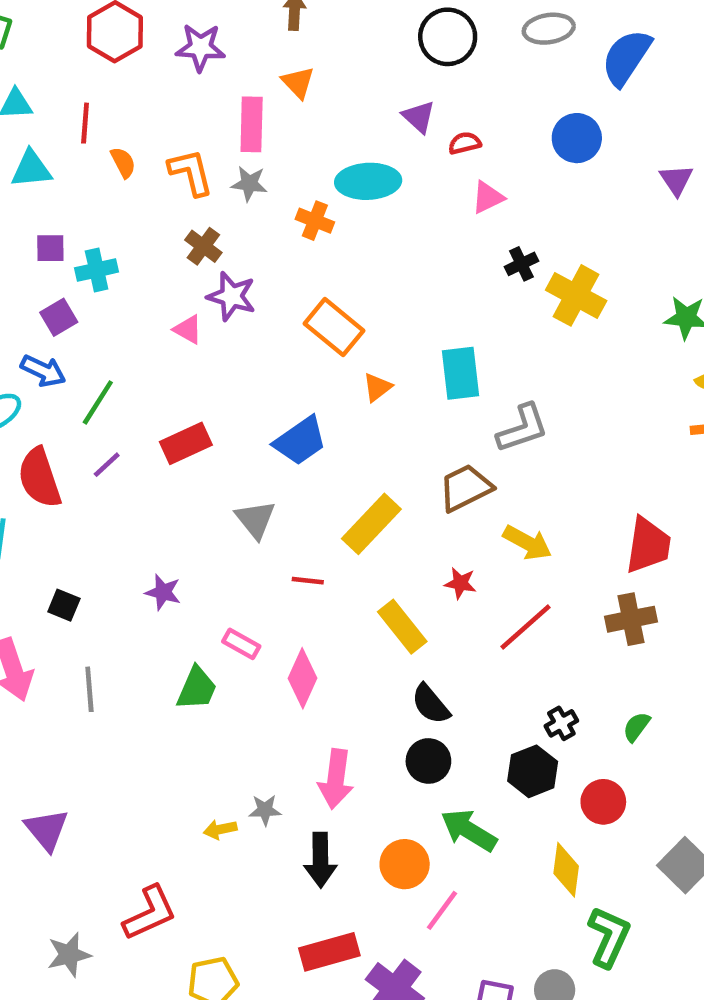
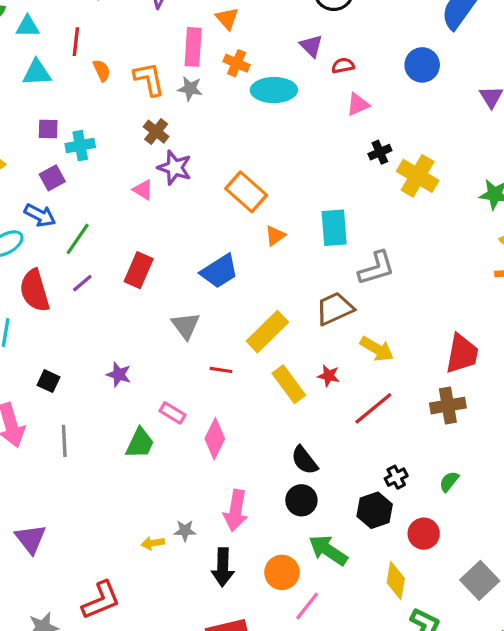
orange cross: (315, 221) -> (237, 63), moved
red rectangle: (186, 443) -> (139, 270), turned -44
yellow rectangle: (402, 627) -> (289, 384), moved

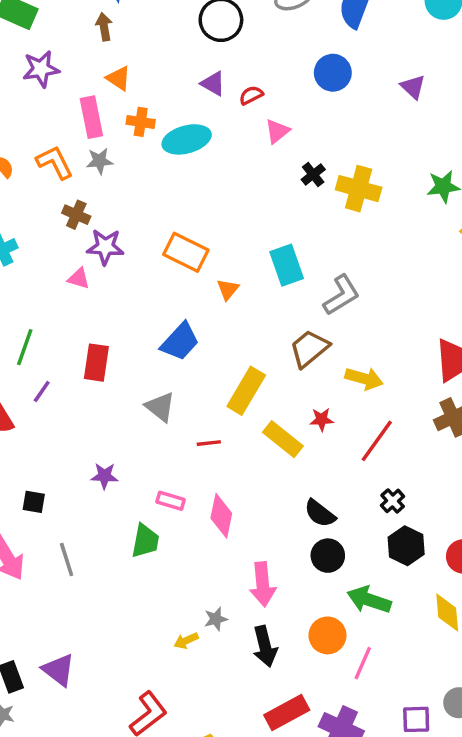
black cross: (396, 477) -> (393, 501), moved

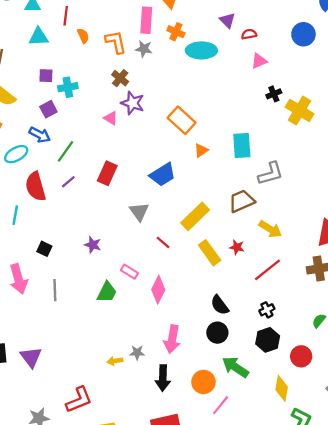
red line: (209, 443) -> (163, 242), turned 32

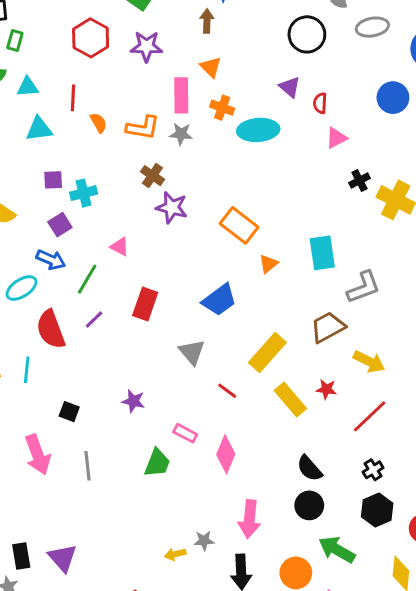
red semicircle: (249, 34) -> (320, 103), turned -72
orange L-shape: (116, 42) -> (143, 128), turned 115
pink triangle: (111, 118) -> (120, 247), moved

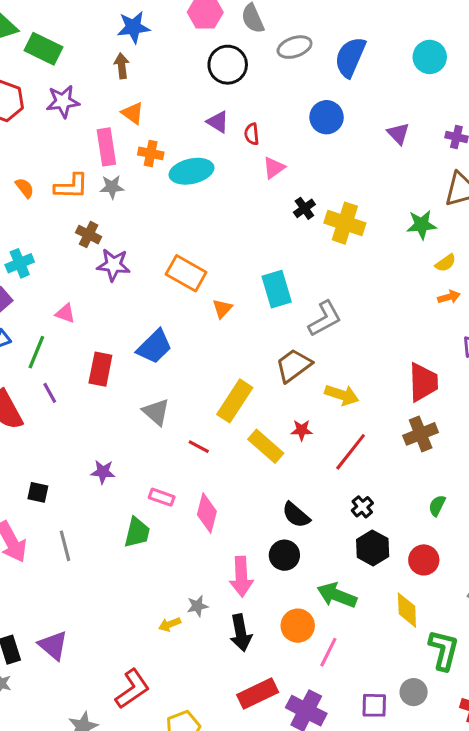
blue trapezoid: (219, 300) -> (154, 347), moved
purple line: (94, 319) -> (50, 393), turned -66
black circle: (309, 505) -> (284, 555), moved

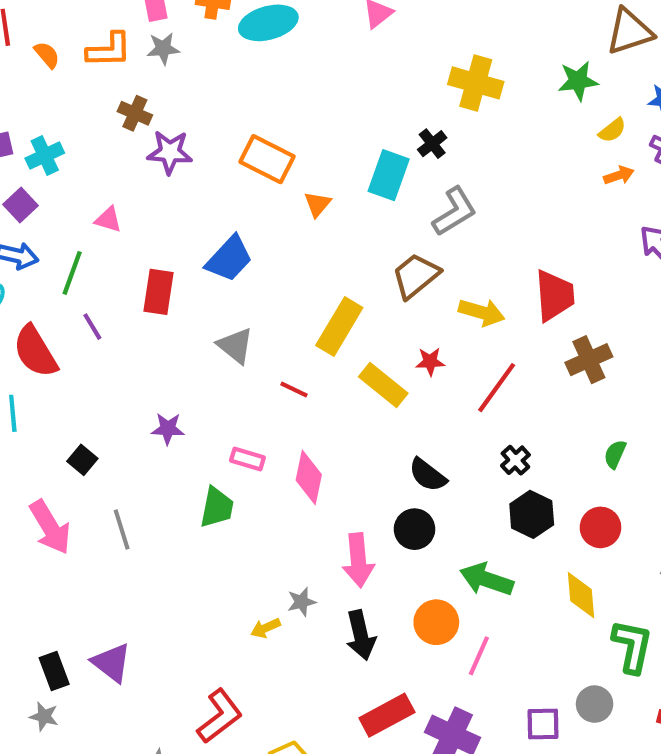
black cross: (304, 208) -> (432, 144), moved
cyan rectangle: (277, 289) -> (389, 175), turned 39
red trapezoid: (423, 382) -> (555, 296), moved
black square: (38, 492) -> (82, 460), turned 30

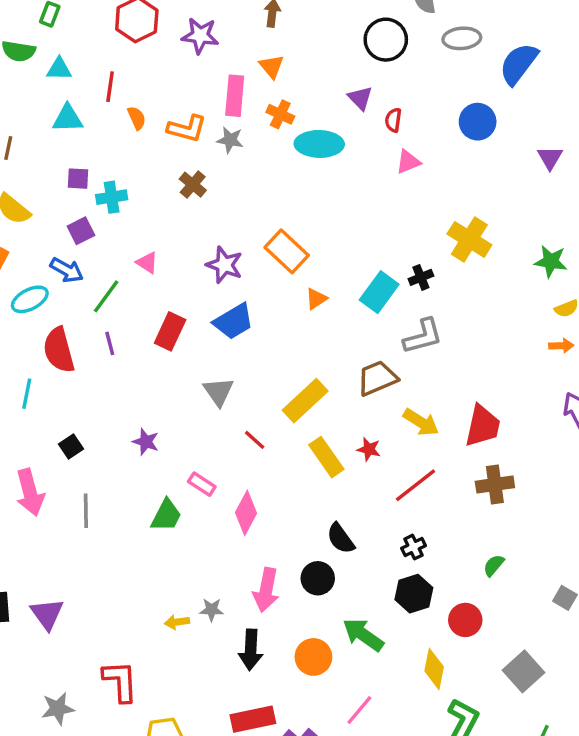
purple star: (170, 152) -> (224, 265), moved
pink line: (479, 656) -> (359, 710), moved
red L-shape: (220, 716) -> (120, 681), turned -72

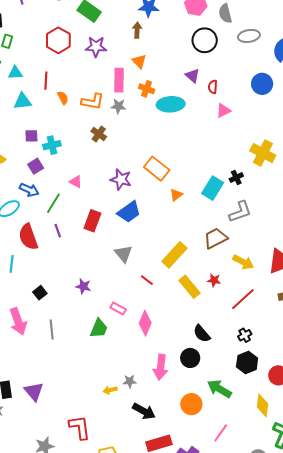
black arrow: (251, 650) -> (144, 411), moved, turned -60

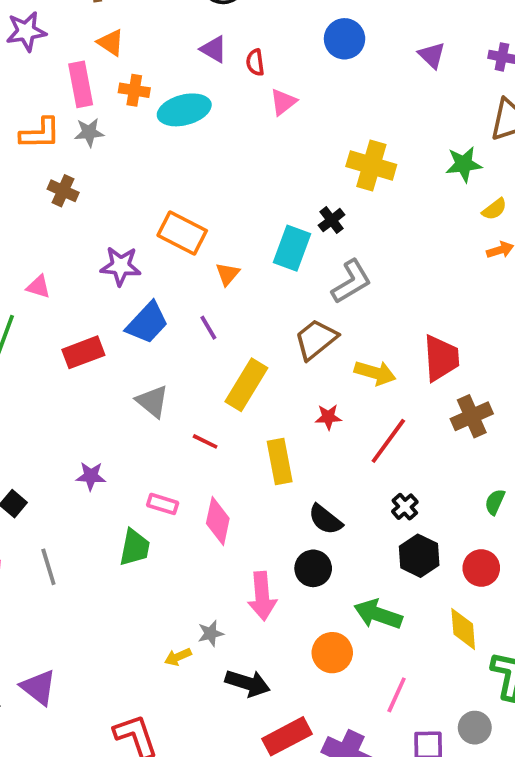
red rectangle: (92, 221) -> (83, 352), turned 60
purple line: (58, 231) -> (208, 328), moved
yellow rectangle: (190, 287) -> (280, 461), moved, turned 40

